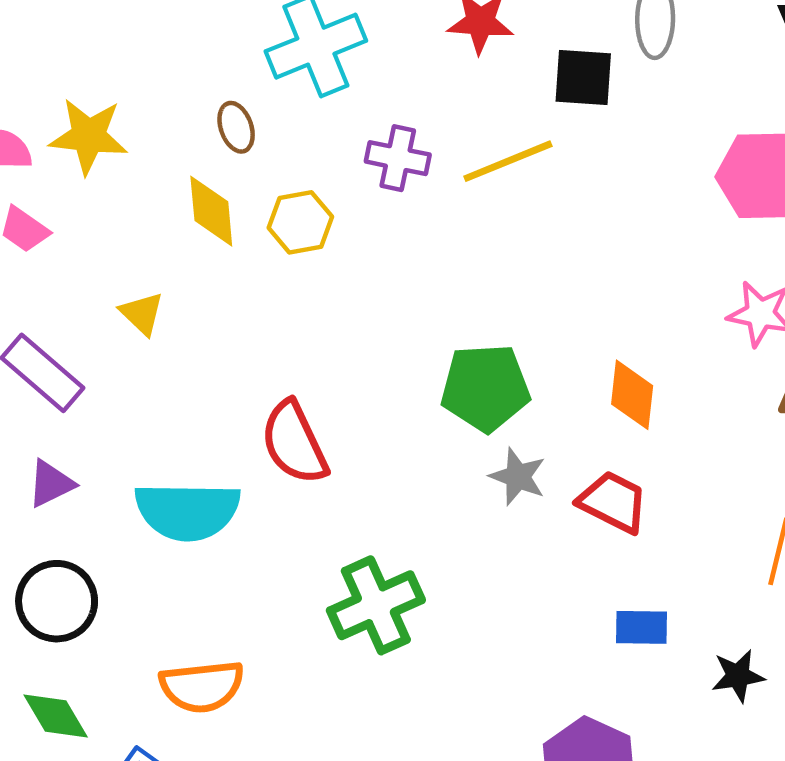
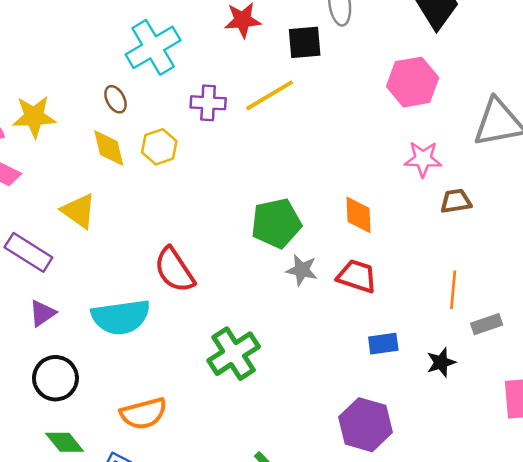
yellow triangle: (142, 313) -> (79, 211), size x1.4

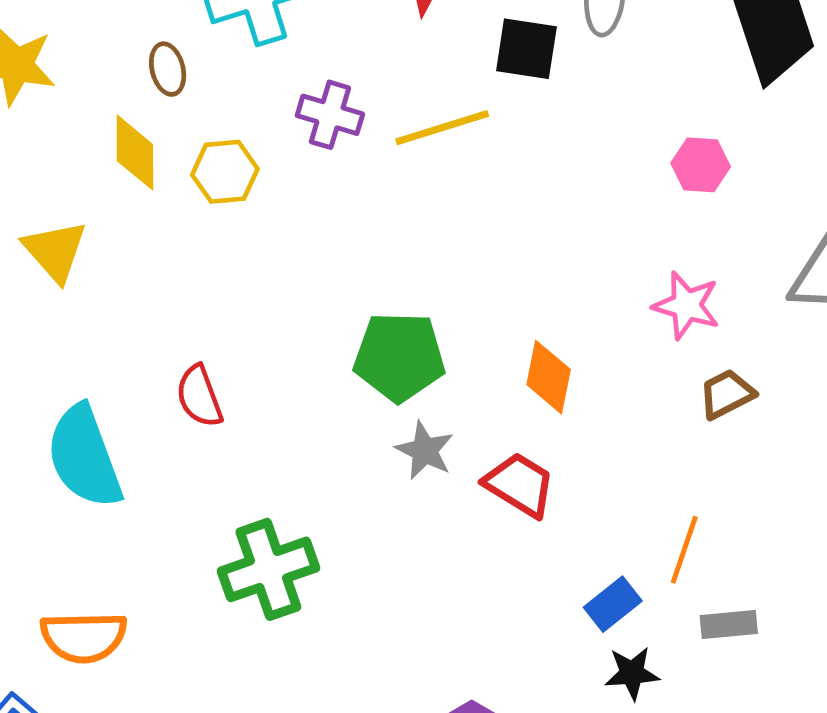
pink hexagon: (413, 82) -> (701, 165), size x0.6
brown trapezoid: (456, 201) -> (727, 394), turned -32
red semicircle: (174, 270) -> (199, 396), size x0.7
cyan semicircle: (121, 317) -> (84, 457), turned 64
blue rectangle: (383, 344) -> (613, 604), moved, turned -44

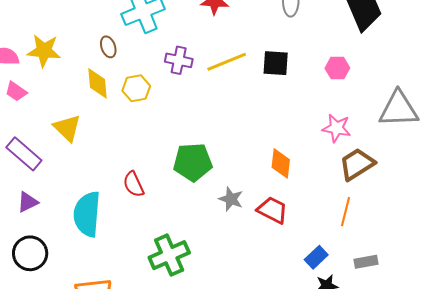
black square: (526, 49) -> (276, 63), moved
green pentagon: (399, 357) -> (193, 162), moved
brown trapezoid: (727, 394) -> (357, 164), size x1.5
cyan semicircle: (84, 457) -> (87, 214), turned 30
orange line: (684, 550) -> (345, 212), moved

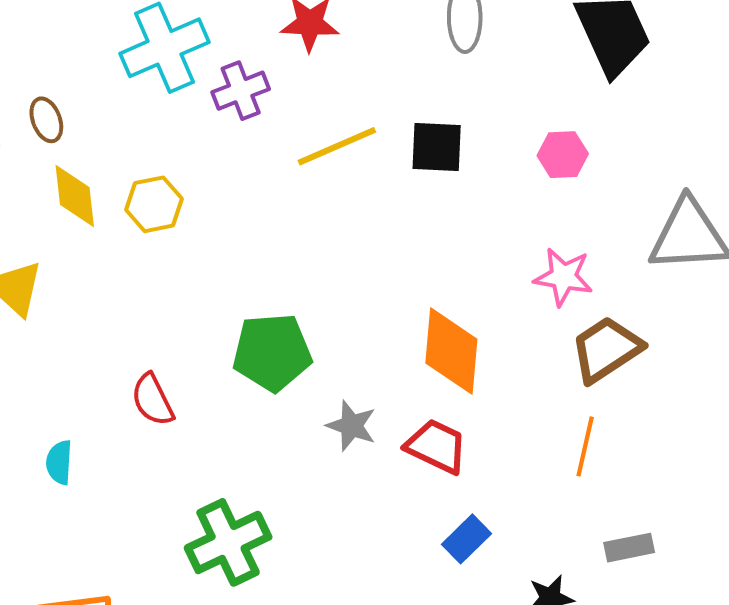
brown ellipse: (108, 47) -> (46, 120), moved
purple cross: (179, 60) -> (241, 91), moved, turned -32
orange diamond: (281, 163) -> (451, 351), size x1.4
cyan semicircle: (87, 214) -> (59, 462), size x0.5
blue rectangle: (316, 257) -> (466, 539), moved

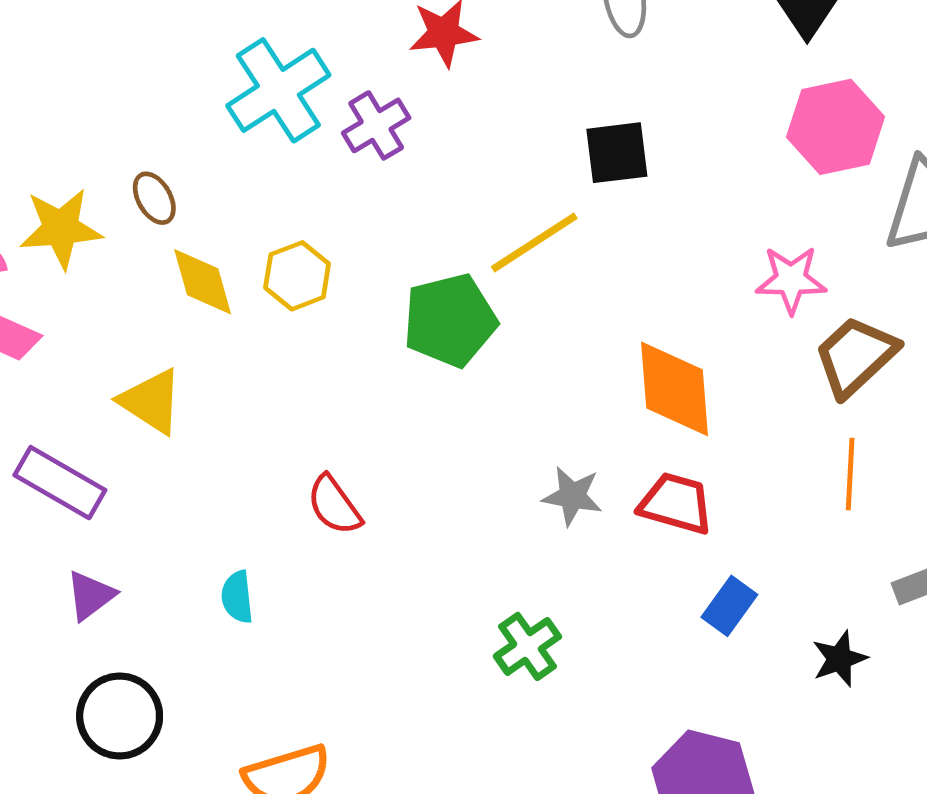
yellow line: (337, 146) -> (534, 242), moved
pink hexagon: (563, 155) -> (836, 127), moved, size x1.6
green pentagon: (272, 352) -> (450, 320), moved
green cross: (228, 542) -> (528, 646), moved, size x0.7

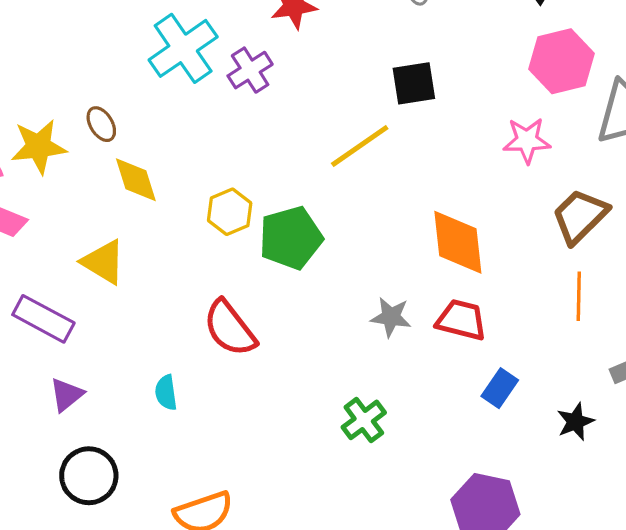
yellow hexagon: (297, 276) -> (230, 212), moved
pink star: (791, 280) -> (527, 140), moved
green pentagon: (450, 320) -> (291, 238), moved
red semicircle: (334, 505) -> (230, 328), size x1.4

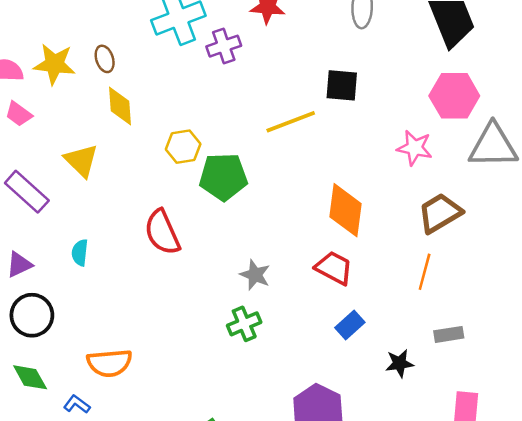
gray star: (391, 317) -> (255, 275), moved
cyan semicircle: (166, 393) -> (80, 253), moved
purple triangle: (67, 395) -> (19, 265), moved

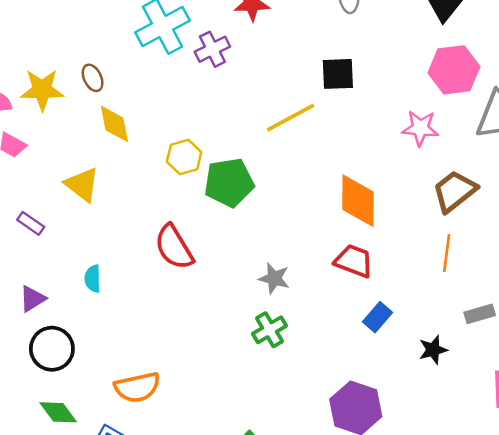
purple rectangle: (27, 192) -> (31, 223), size x0.6

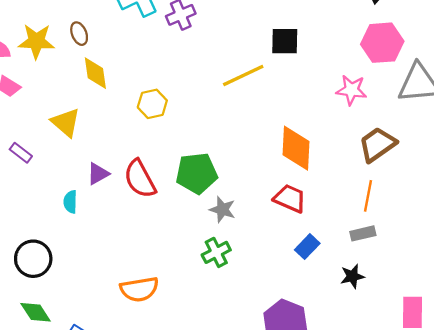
green pentagon: (229, 183) -> (197, 173), moved
purple triangle: (32, 299) -> (98, 174), moved
gray rectangle: (480, 314) -> (363, 233), moved
orange semicircle: (137, 387) -> (139, 289), moved

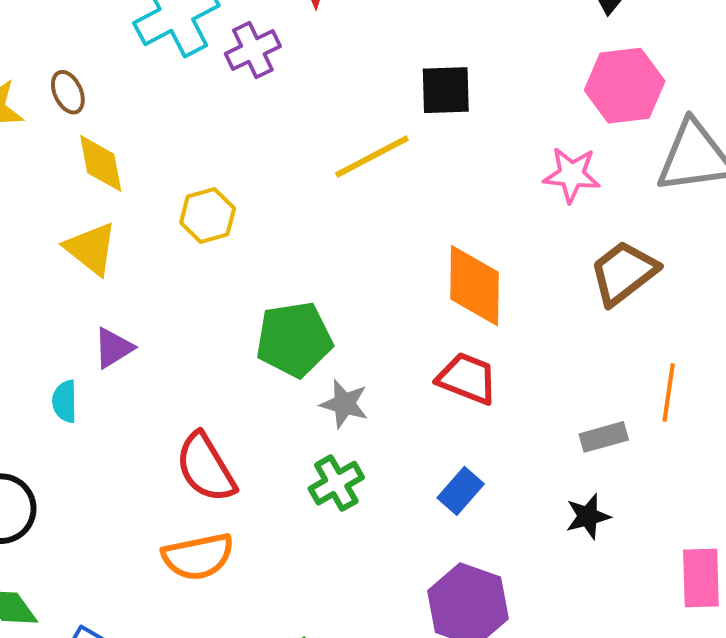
yellow triangle: (66, 123) -> (91, 249), moved
red semicircle: (140, 179) -> (206, 468), moved
orange line: (368, 196) -> (669, 393), moved
blue rectangle: (307, 247) -> (461, 491), moved

